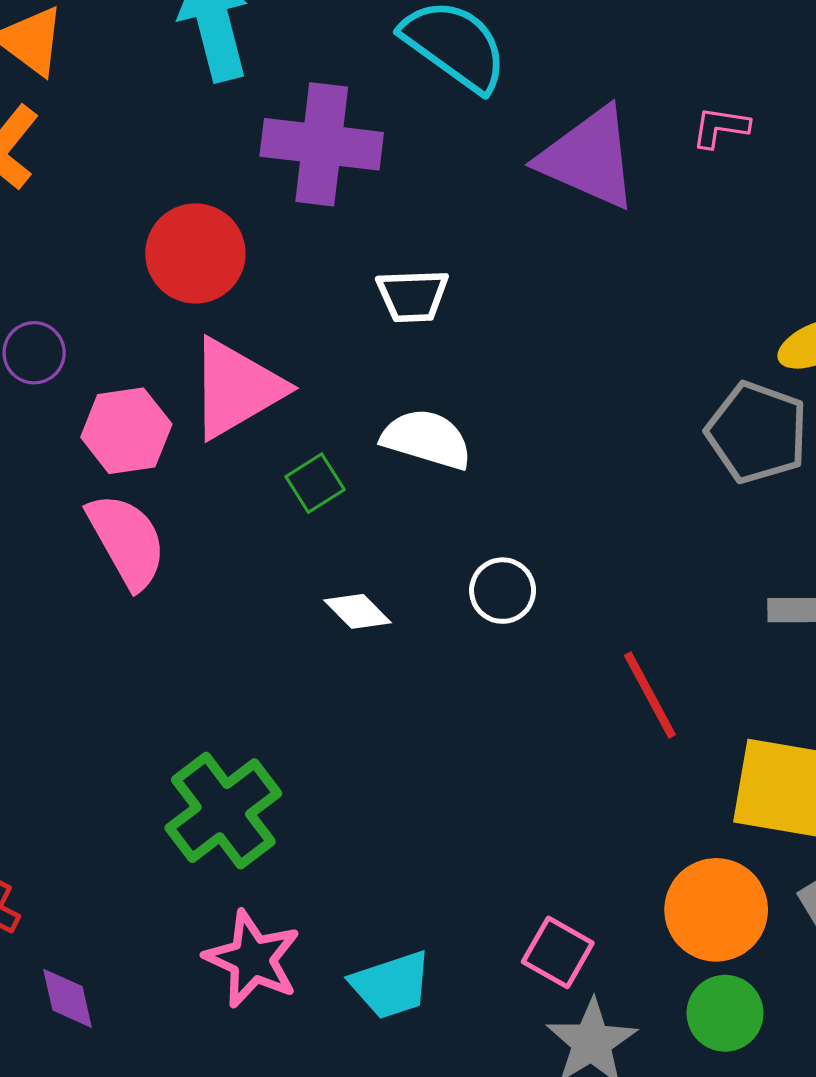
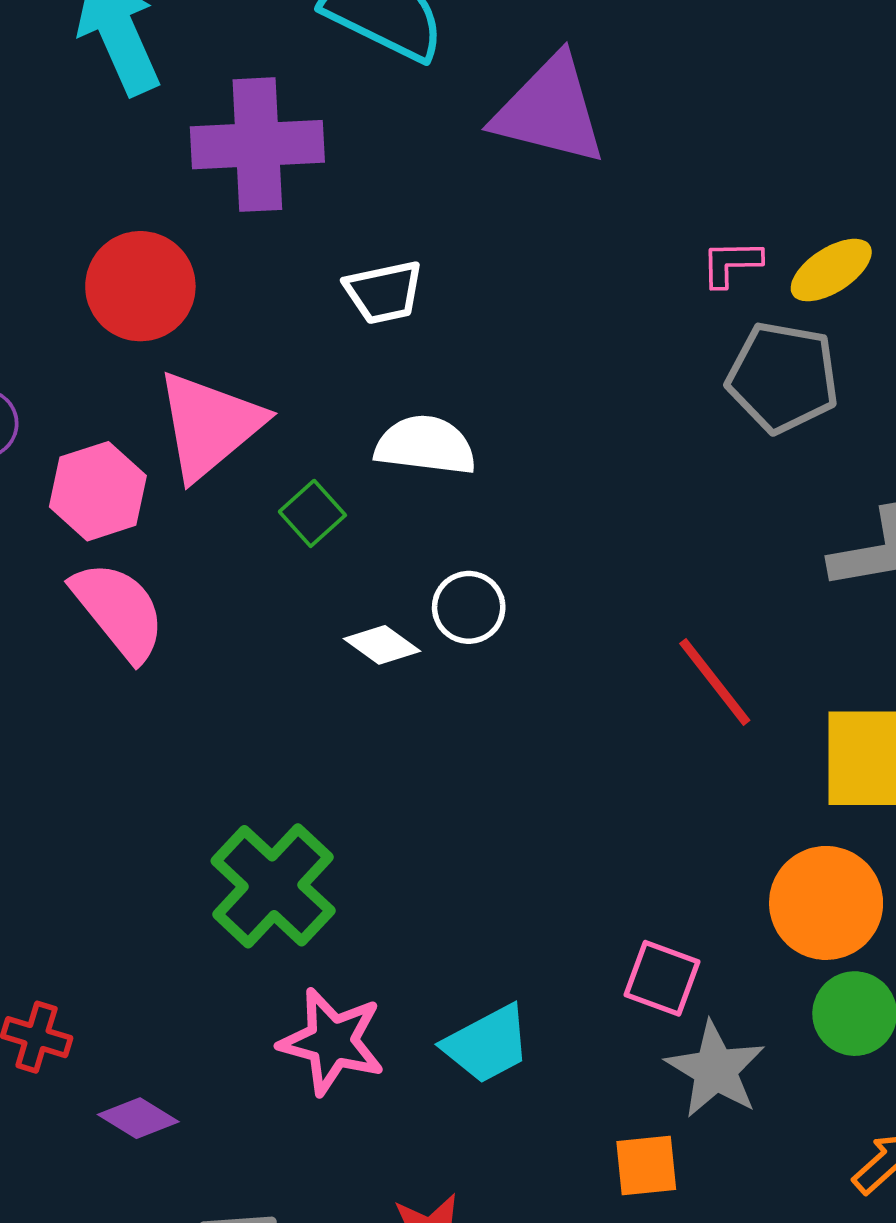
pink L-shape: (720, 127) -> (731, 263), moved
white circle: (503, 591) -> (469, 607), moved
purple diamond: (68, 998) -> (138, 1118), turned -36

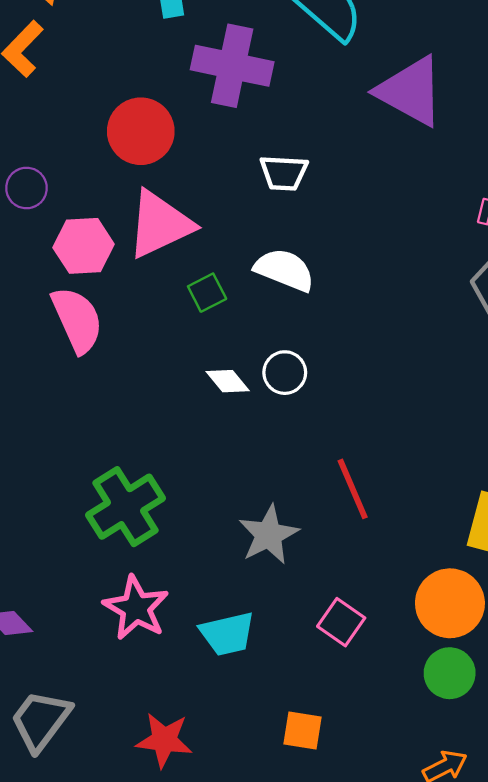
red line: (715, 682) -> (353, 489), moved
gray star: (715, 1070) -> (269, 535), moved

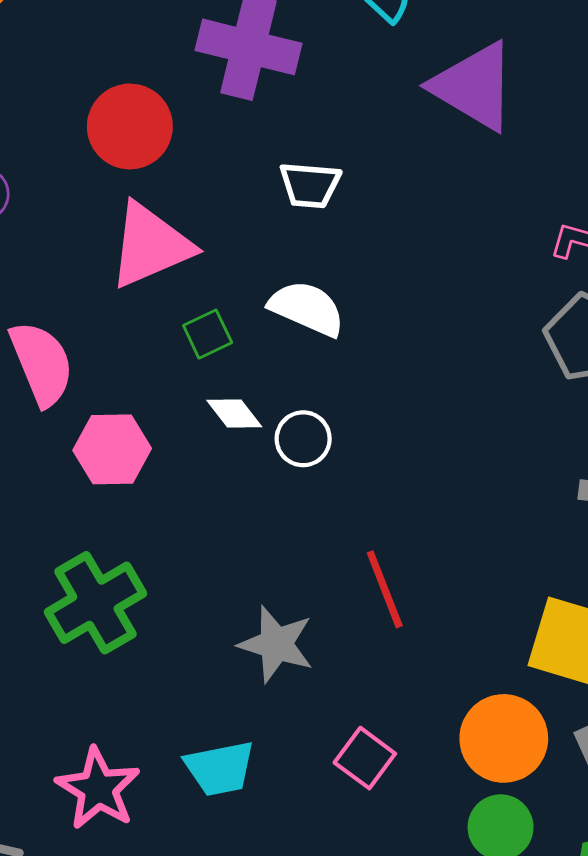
pink hexagon: (84, 246) -> (112, 449), moved
white diamond: (228, 381) -> (234, 413), moved
gray star: (269, 535) -> (276, 644), turned -30
pink star: (136, 608) -> (98, 789), moved

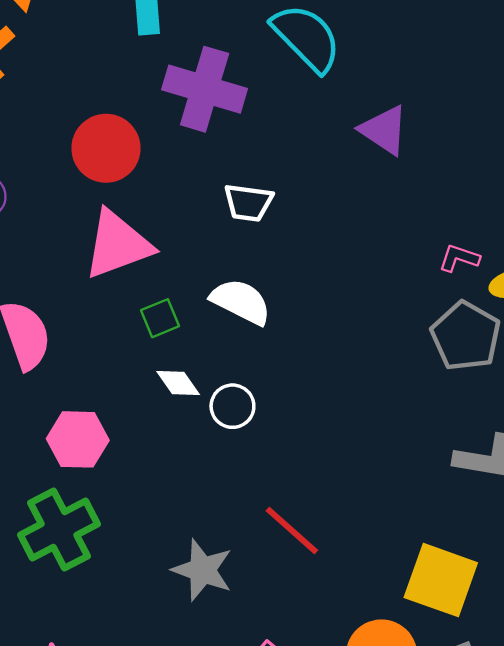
purple triangle: (474, 86) -> (384, 130), size x0.7
pink hexagon: (112, 449) -> (78, 439), moved
red line: (385, 589) -> (292, 530), turned -30

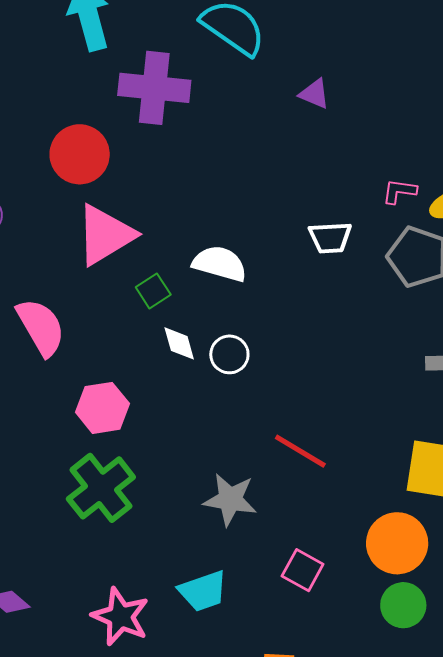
purple triangle: (384, 130) -> (314, 94), size x0.7
white trapezoid: (248, 203) -> (330, 238), moved
white diamond: (178, 383) -> (179, 343), turned 30

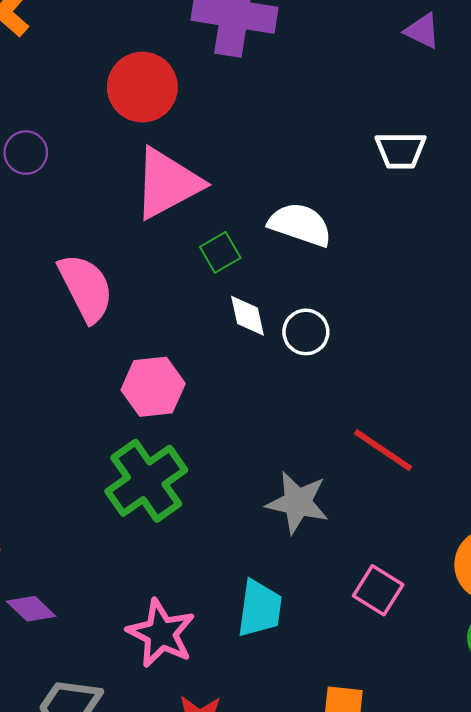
white trapezoid: (330, 238) -> (401, 150), moved
cyan trapezoid: (203, 591) -> (260, 608), turned -66

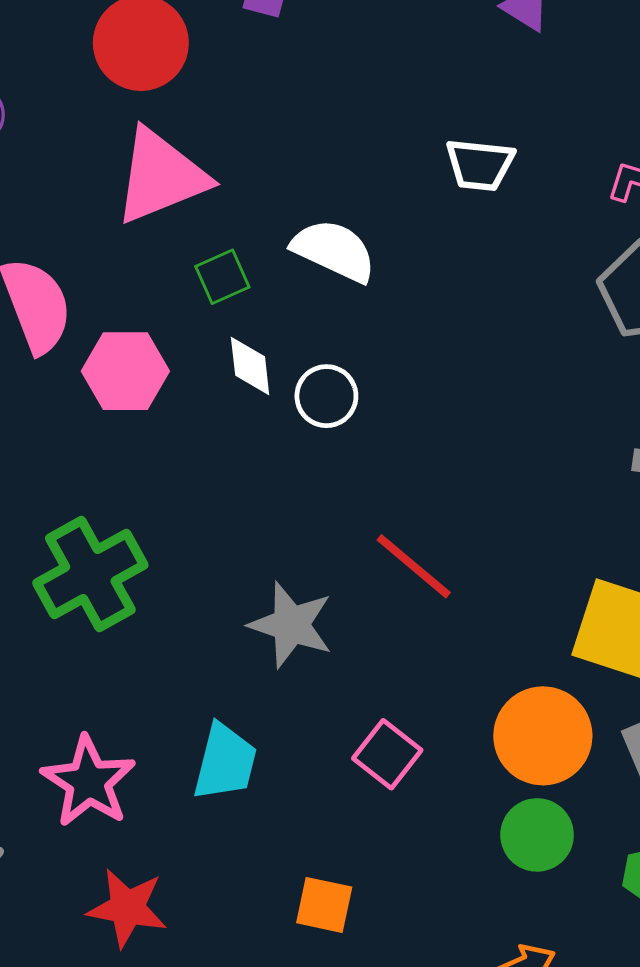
pink hexagon: (153, 387) -> (125, 371), moved

